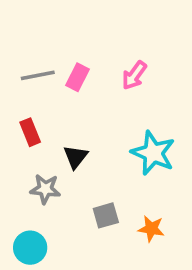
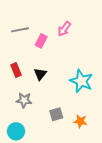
gray line: (38, 75) -> (20, 30), moved
pink arrow: (134, 75) -> (64, 29), moved
black triangle: (76, 157) -> (40, 74), moved

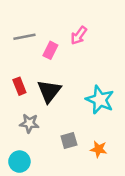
black triangle: (40, 74) -> (49, 91), size x1.5

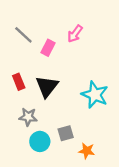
gray line: (24, 37) -> (23, 35), turned 54
orange star: (99, 149) -> (87, 151), moved
cyan circle: (19, 162) -> (40, 141), moved

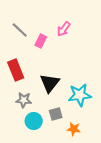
red rectangle: (19, 82) -> (16, 70), size x1.5
black triangle: (47, 86) -> (50, 83), moved
cyan star: (95, 95) -> (80, 95), moved, turned -30

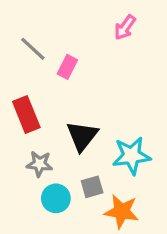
pink arrow: (64, 29) -> (125, 27), moved
orange star: (74, 129) -> (122, 211), size x1.5

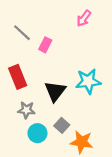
cyan star: (131, 156) -> (88, 81), moved
gray square: (92, 187) -> (62, 125), turned -32

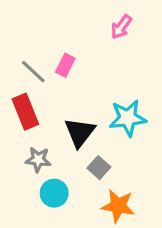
gray line: (22, 33) -> (33, 72), moved
gray square: (62, 125) -> (99, 168), moved

